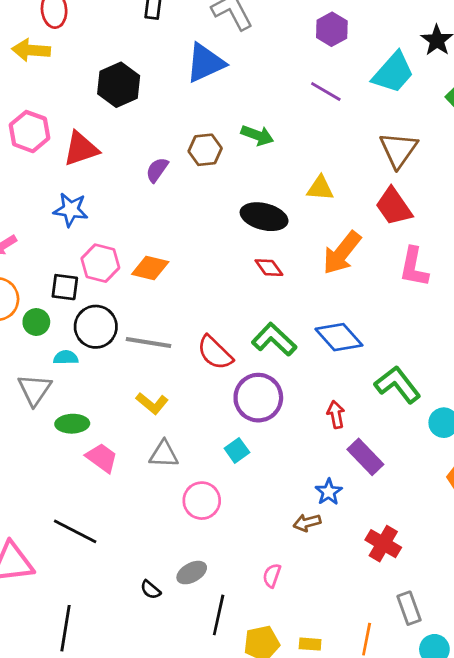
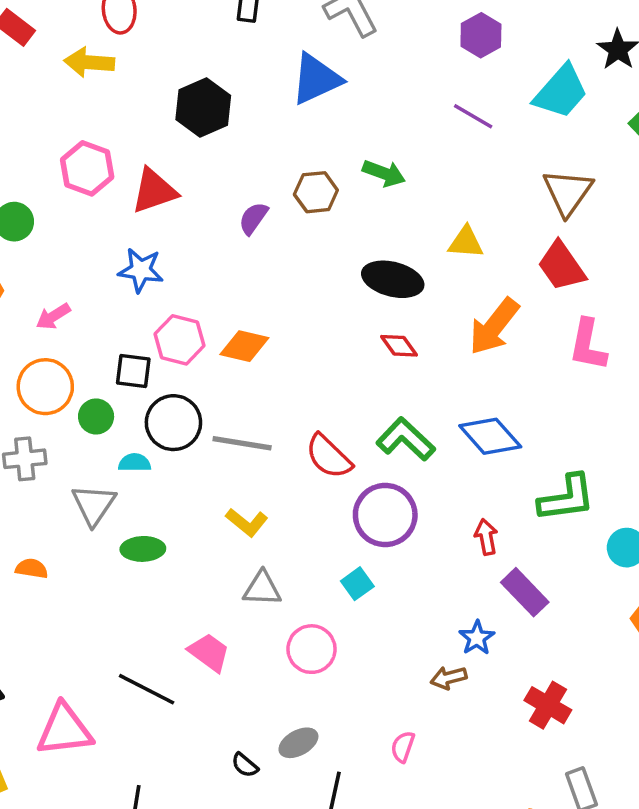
green L-shape: (398, 385) -> (567, 498), turned 120
pink trapezoid: (102, 458) -> (209, 652), moved

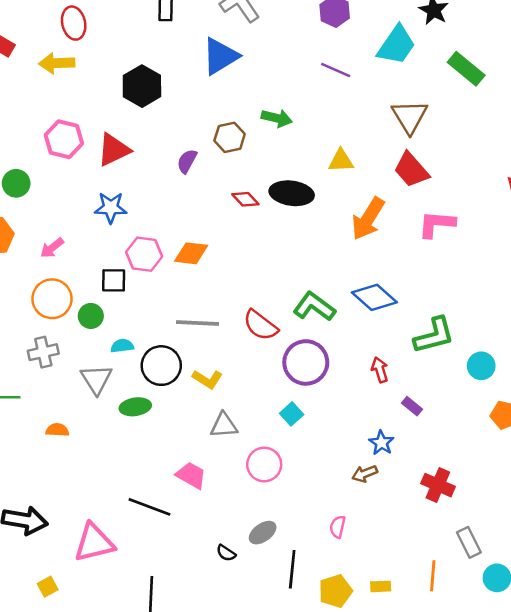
pink L-shape: (588, 345) -> (437, 224), turned 90
red diamond: (399, 346) -> (245, 199), moved
black circle: (173, 423) -> (161, 366), moved
purple rectangle: (525, 592) -> (412, 406), size x0.6

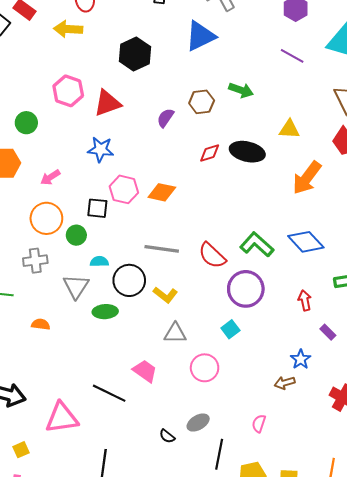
red diamond: (245, 199) -> (210, 153), turned -70

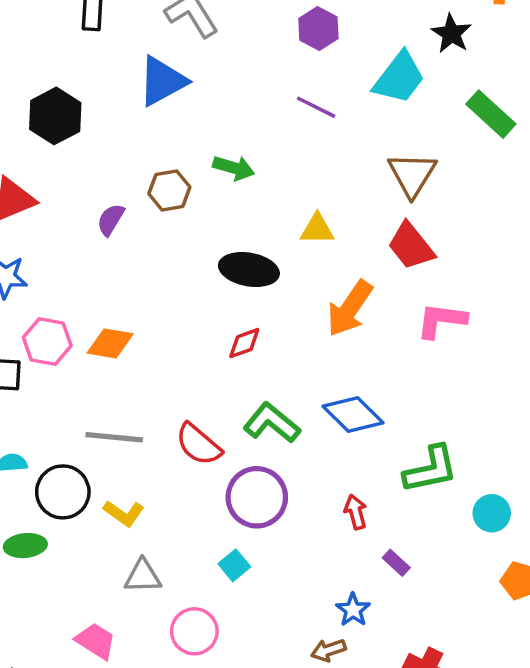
red diamond: (210, 153) -> (244, 343), moved

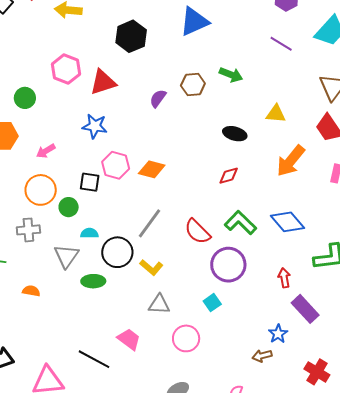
black ellipse: (249, 269) -> (235, 134), size x0.7
gray line: (114, 437) -> (149, 223), turned -64
purple rectangle: (396, 563) -> (305, 309), size x1.8

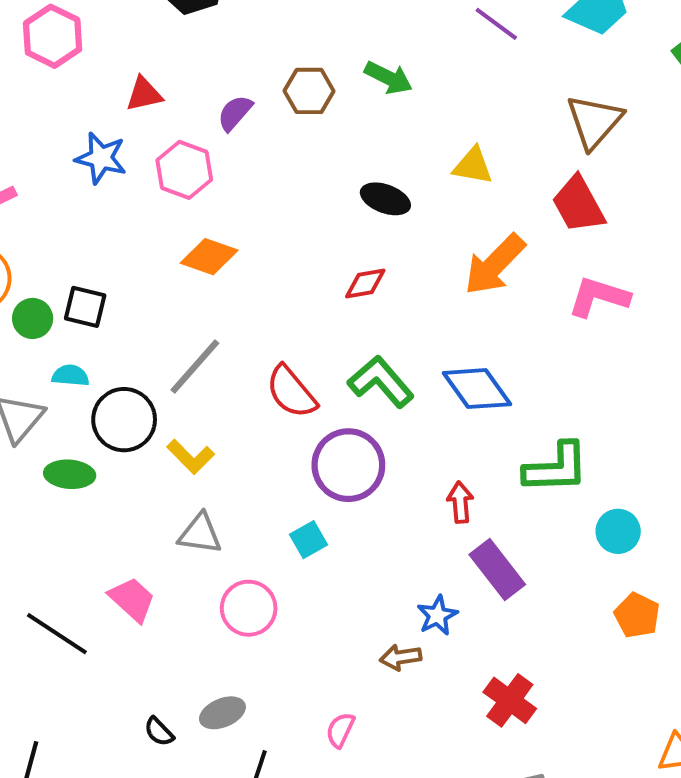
red triangle: (103, 82) -> (144, 94), moved, size x0.7
pink hexagon: (116, 165) -> (184, 170), moved
black square: (90, 182) -> (85, 307), moved

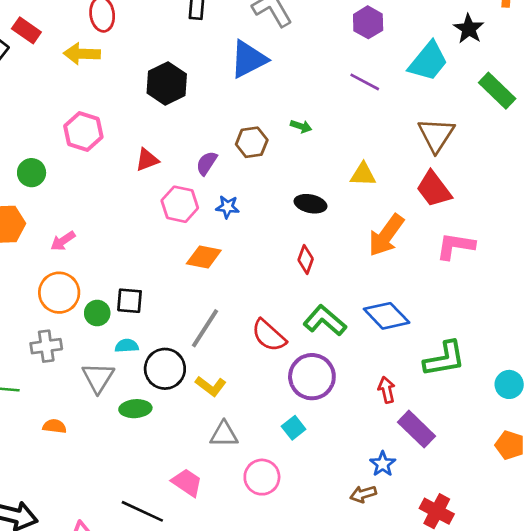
green arrow: (388, 78) -> (301, 126), size x0.7
blue star: (101, 158) -> (227, 207), moved, size x0.7
red diamond: (365, 283) -> (306, 259), turned -52
cyan circle: (618, 531) -> (509, 384), moved

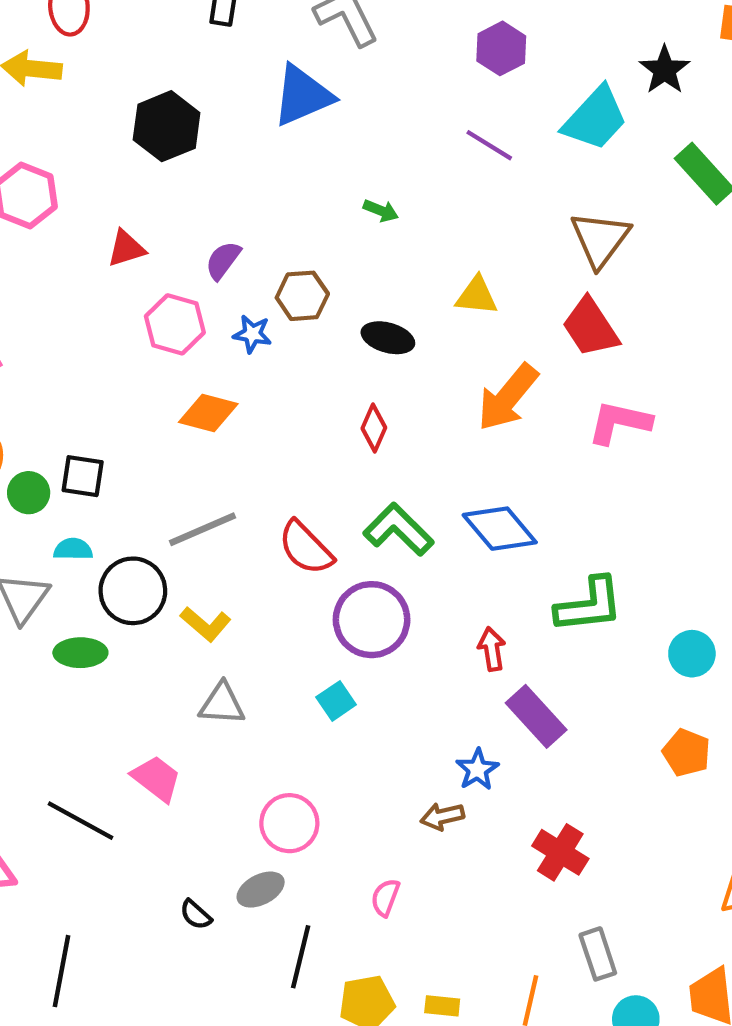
brown hexagon: (252, 142) -> (302, 296), moved
gray line: (205, 328) -> (203, 529), turned 30
pink circle: (262, 477) -> (289, 823), moved

